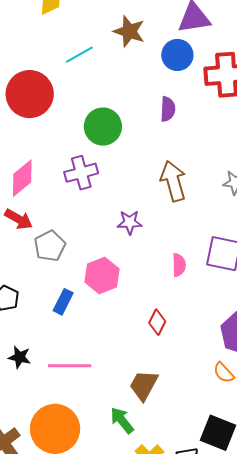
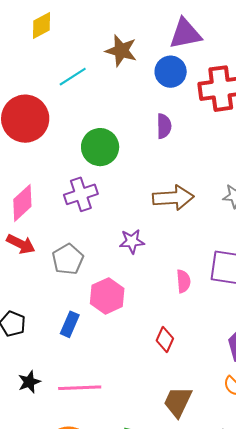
brown arrow: (173, 181) -> (173, 198), turned 105
gray pentagon: (50, 246) -> (68, 259), moved
black star: (20, 357) -> (29, 382), turned -30
brown trapezoid: (144, 385) -> (178, 402), moved

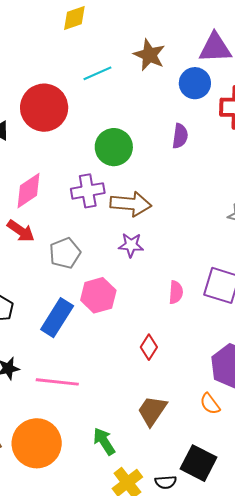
brown arrow: (173, 198) -> (131, 204), moved
blue rectangle: (70, 324) -> (57, 318), size x1.5

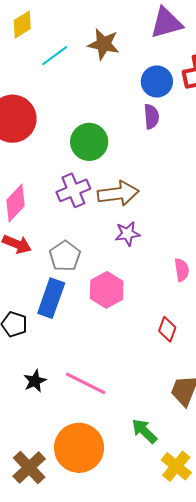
cyan line: (97, 73) -> (55, 56), moved
blue circle: (195, 83) -> (157, 82), moved
blue rectangle: (57, 318) -> (51, 298), moved
pink line: (57, 382) -> (86, 383), turned 33

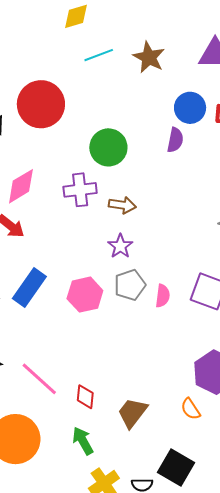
brown arrow: (118, 194) -> (122, 205), size x0.7
purple star: (127, 234) -> (120, 246), turned 30
gray pentagon: (65, 256) -> (130, 285), moved
red diamond: (167, 329) -> (85, 397), moved, turned -30

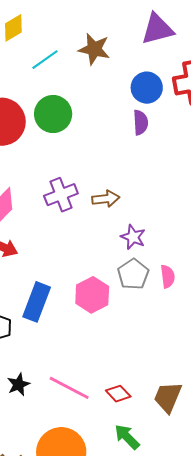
green circle: (108, 147) -> (53, 114), moved
purple star: (120, 246) -> (133, 237), moved
red diamond: (85, 397) -> (118, 394), turned -35

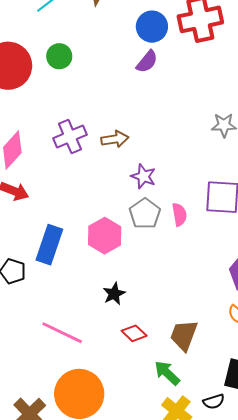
green circle: (53, 114) -> (59, 56), size x0.7
purple semicircle: (141, 122) -> (147, 62), turned 45
black star: (19, 384) -> (114, 294), moved
pink line: (69, 388) -> (62, 333), moved
green arrow: (127, 437) -> (167, 373), moved

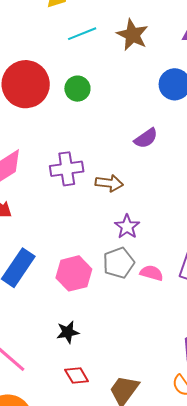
purple semicircle: (147, 62) -> (146, 138), moved
pink semicircle: (179, 215) -> (152, 273), turned -80

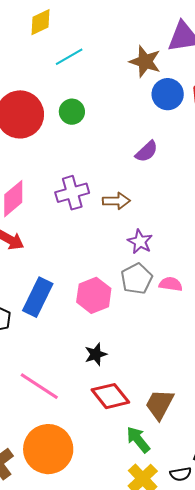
brown star: (132, 35) -> (145, 61), moved
red diamond: (77, 376) -> (110, 396), size x1.5

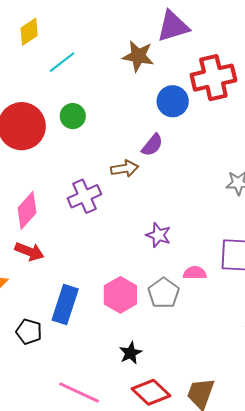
blue circle: (168, 94) -> (173, 101), moved
brown arrow: (116, 201) -> (125, 169), moved
gray pentagon: (137, 279) -> (164, 293), moved

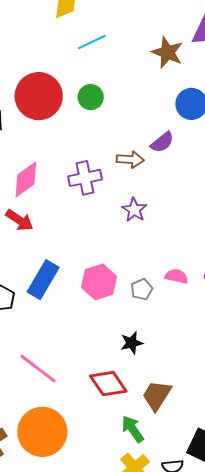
purple star: (158, 235) -> (134, 210), moved
gray pentagon: (164, 293) -> (142, 289), size x0.7
black star: (131, 353) -> (132, 343), moved

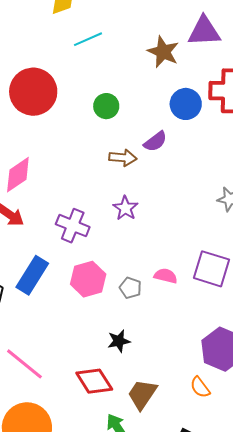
green circle: (91, 97) -> (106, 106), moved
purple cross: (85, 178) -> (73, 226), moved, turned 32
gray pentagon: (142, 289) -> (130, 288), turned -30

